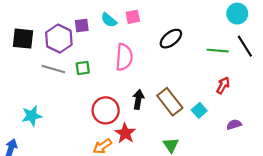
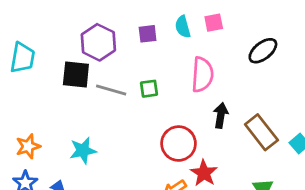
cyan semicircle: (109, 20) -> (183, 27), turned 35
black square: (23, 39) -> (76, 75), moved
purple hexagon: (59, 39) -> (98, 42), moved
black arrow: (138, 99) -> (221, 115), moved

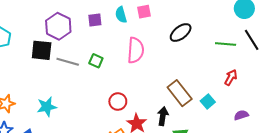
green square: (149, 89) -> (96, 61), turned 32
black arrow: (221, 115) -> (163, 116), moved
red circle: (179, 144) -> (118, 102), size x0.7

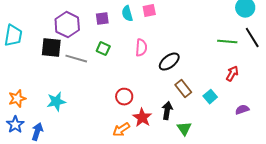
black ellipse: (181, 33) -> (169, 62), moved
pink semicircle: (136, 50) -> (141, 48), size x0.7
green square: (96, 61) -> (103, 49), moved
brown rectangle: (180, 93) -> (183, 89), size x0.7

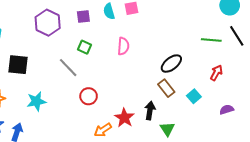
black square: (51, 48) -> (18, 65), moved
gray line: (76, 59) -> (68, 68), moved, turned 30
black ellipse: (169, 62) -> (171, 64), moved
red circle: (124, 97) -> (89, 96), moved

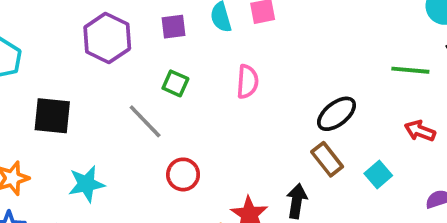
red arrow: (216, 73) -> (420, 131), turned -98

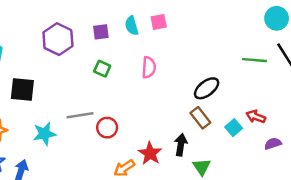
gray line: (145, 121) -> (80, 115), moved, turned -55
red arrow: (420, 131) -> (256, 117), moved

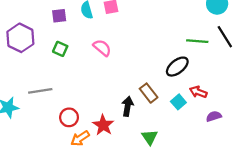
purple hexagon: (58, 39) -> (20, 38), moved
pink semicircle: (149, 67) -> (102, 48), turned -54
black ellipse: (207, 88) -> (177, 67), moved
red circle: (107, 128) -> (69, 117), moved
black arrow: (181, 145) -> (128, 106), moved

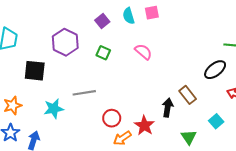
purple square: (59, 16) -> (102, 21), turned -32
cyan square: (178, 102) -> (216, 121), moved

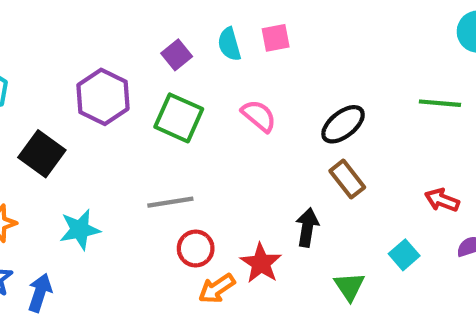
green square: (103, 53) -> (179, 118), size x1.6
black ellipse: (215, 70) -> (343, 124), moved
black square: (35, 71) -> (42, 154), turned 30
gray line: (84, 93) -> (170, 202), moved
brown rectangle: (188, 95) -> (347, 179), moved

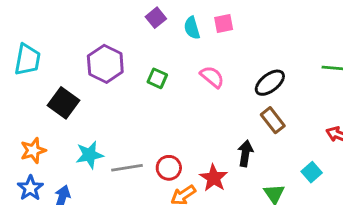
purple square: (177, 55) -> (156, 18), moved
green square: (179, 118) -> (157, 78), size x0.6
gray line: (170, 202) -> (127, 168), moved

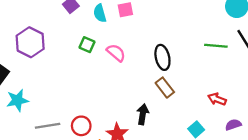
green square: (157, 78) -> (87, 45), moved
black ellipse: (270, 83) -> (162, 57), turned -65
cyan star: (89, 155) -> (17, 100), moved

